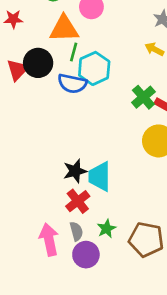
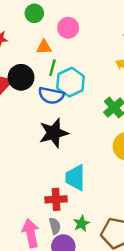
orange triangle: (64, 29) -> (44, 47), size x0.6
black star: (75, 171) -> (54, 133), moved, size x1.4
red cross: (78, 201) -> (56, 199), turned 35

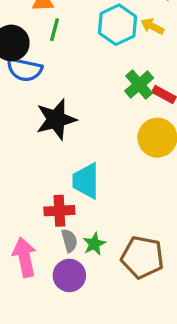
cyan hexagon: (71, 82) -> (118, 25), moved
blue semicircle: (51, 95) -> (25, 70), moved
gray semicircle: (55, 226) -> (69, 241), moved

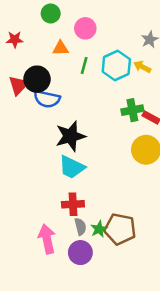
green line: (54, 30) -> (84, 66), moved
green cross: (139, 84) -> (132, 110), turned 30
cyan trapezoid: (86, 181) -> (72, 167), moved, turned -64
brown pentagon: (142, 257) -> (120, 229), moved

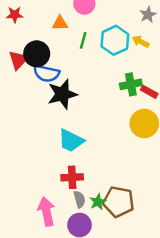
black star: (70, 136) -> (62, 94), moved

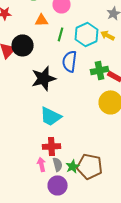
blue semicircle: (46, 73) -> (70, 61), moved, turned 85
pink arrow: (46, 212) -> (42, 164), moved, size x0.6

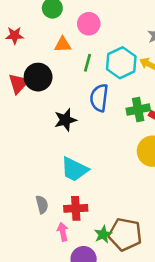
black star: (44, 78) -> (65, 120), size x0.7
gray semicircle: (58, 164) -> (42, 204), moved

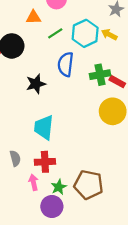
green line: (87, 63) -> (55, 33), turned 42
cyan trapezoid: (74, 169) -> (44, 127), turned 70
green star: (103, 234) -> (59, 187), moved

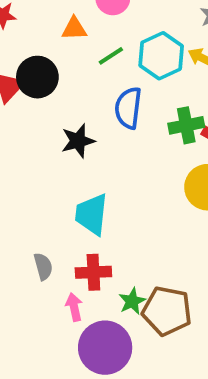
green star: (59, 187) -> (132, 301), moved
purple circle: (52, 206) -> (105, 348), size x1.4

